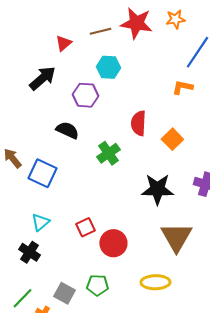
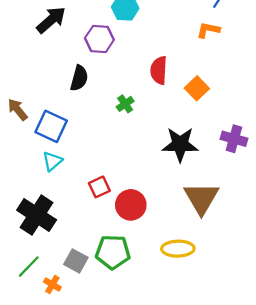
black semicircle: (67, 130) -> (79, 78), turned 80
green cross: (108, 153) -> (125, 104), size x0.7
cyan triangle: (40, 222) -> (52, 161), moved
black cross: (29, 252) -> (37, 215), size x1.6
green pentagon: (97, 285) -> (113, 252), size x1.4

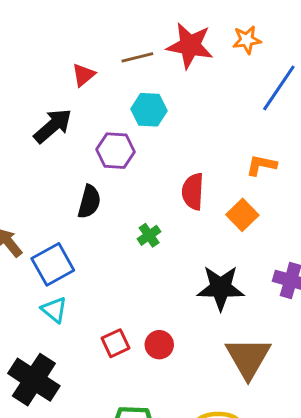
orange L-shape: (208, 30) -> (261, 165), moved
blue square: (51, 126) -> (53, 264), turned 36
cyan triangle: (52, 161) -> (54, 310), turned -40
red circle: (131, 205) -> (159, 345), moved, size x0.7

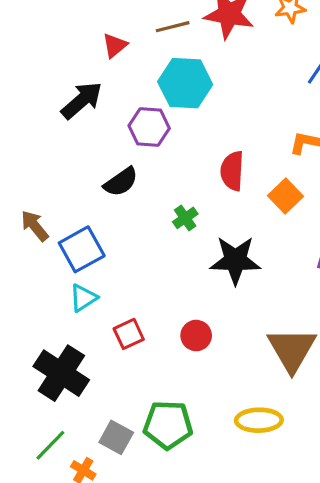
cyan hexagon: (149, 110) -> (185, 83), size x1.4
black semicircle: (89, 202) -> (121, 182), turned 40
black star: (221, 288) -> (235, 260), moved
cyan triangle: (54, 310) -> (83, 298), turned 48
red square: (116, 343) -> (129, 334), moved

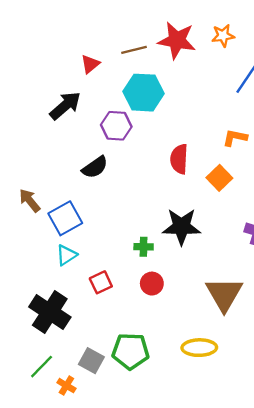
green cross: (185, 218) -> (144, 247), moved, turned 36

